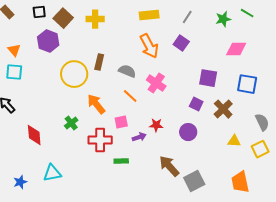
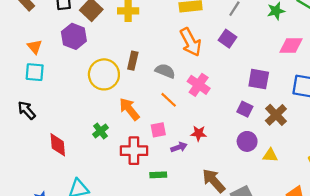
purple circle: (188, 132) -> (247, 141), moved
yellow triangle: (234, 141) -> (270, 155), moved

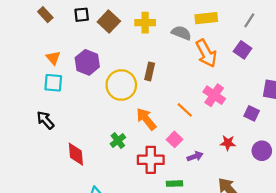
purple hexagon: (74, 36) -> (87, 62), moved
gray semicircle: (165, 71) -> (181, 33), moved
purple square: (245, 109) -> (252, 113), moved
pink square: (158, 130) -> (175, 139), turned -35
red star: (199, 133) -> (228, 143), moved

